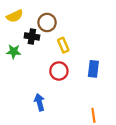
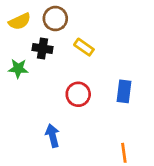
brown circle: (47, 22) -> (55, 19), moved
yellow rectangle: (63, 45) -> (84, 47), moved, turned -32

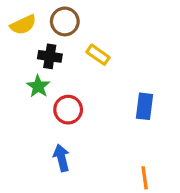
green star: (18, 69) -> (38, 86), moved, turned 30
red circle: (78, 94) -> (68, 110), moved

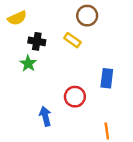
brown circle: (65, 21) -> (87, 16), moved
red circle: (68, 110) -> (75, 97), moved

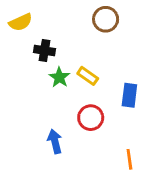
yellow rectangle: (72, 40) -> (88, 76), moved
green star: (28, 63) -> (59, 77), moved

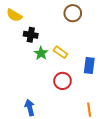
yellow semicircle: (21, 22) -> (14, 15), turned 56
blue arrow: (55, 141) -> (30, 108), moved

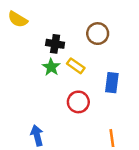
brown circle: (73, 13) -> (98, 34), moved
black cross: (31, 35) -> (55, 44), moved

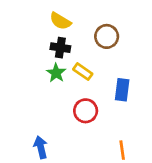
yellow semicircle: (18, 19) -> (60, 21), moved

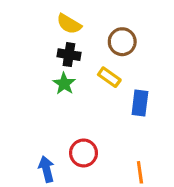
yellow rectangle: (83, 72) -> (109, 77), moved
red circle: (86, 111) -> (84, 153), moved

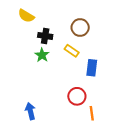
yellow semicircle: (69, 24) -> (26, 16), moved
red circle: (84, 153) -> (77, 96), moved

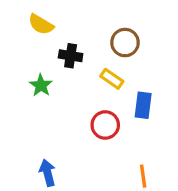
green star: (42, 55) -> (41, 85), moved
red circle: (77, 96) -> (105, 125), moved

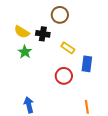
yellow semicircle: (41, 24) -> (22, 32), moved
brown circle: (125, 43) -> (60, 15), moved

